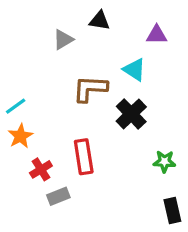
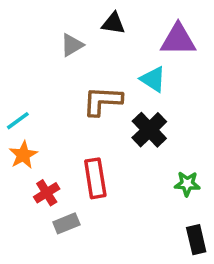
purple triangle: (157, 35) -> (178, 40), size x1.5

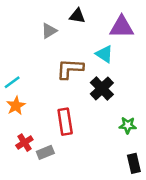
red cross: (47, 193) -> (24, 143), moved

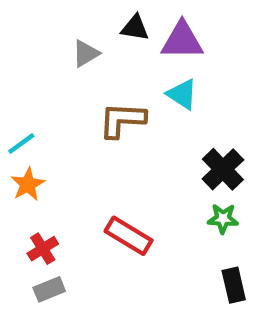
purple triangle: (122, 27) -> (182, 41), moved
black cross: (102, 88) -> (223, 169), moved
red rectangle: (65, 122) -> (129, 236), moved, turned -50
gray rectangle: (45, 152) -> (49, 289), moved

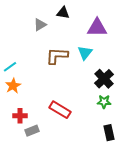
purple triangle: (182, 41) -> (97, 28), moved
cyan triangle: (182, 94) -> (85, 53), moved, turned 35
red cross: (43, 249) -> (20, 116), turned 32
gray rectangle: (49, 289) -> (32, 131), moved

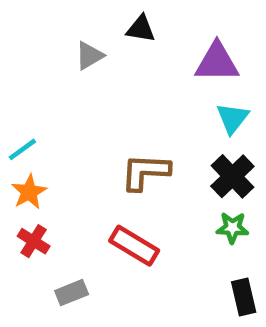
cyan triangle: (85, 53) -> (232, 118), moved
brown L-shape: (57, 56) -> (145, 172), moved
red cross: (20, 116) -> (34, 241), moved, turned 32

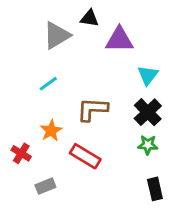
gray triangle: (89, 56) -> (57, 35), size x1.5
purple triangle: (217, 62) -> (119, 40), moved
cyan line: (22, 149) -> (48, 84), moved
orange star: (29, 192) -> (51, 131), moved

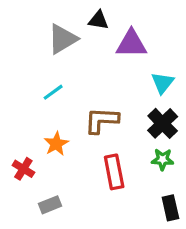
red rectangle: (85, 156) -> (114, 172), moved, turned 48

